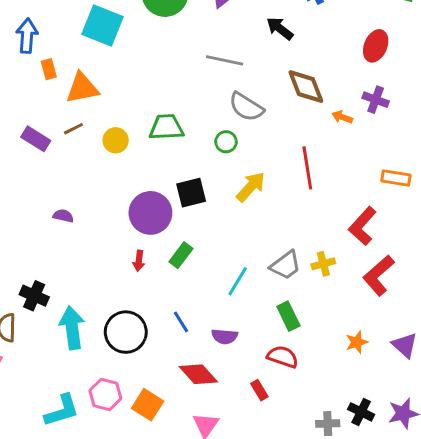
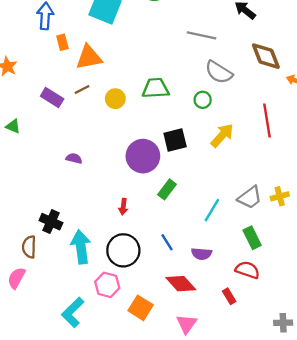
red arrow: (139, 261) -> (123, 207), moved
pink hexagon: (105, 395) -> (107, 285), moved
cyan L-shape: (62, 411) -> (73, 312), turned 152

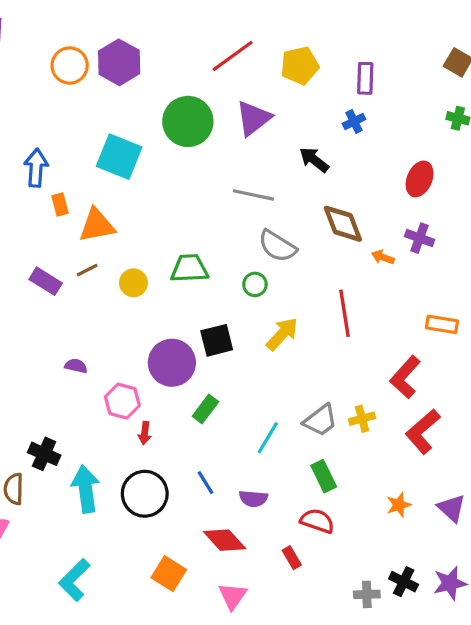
pink hexagon: (107, 285) -> (122, 401), moved

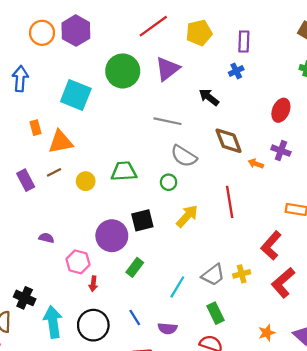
blue arrow: (36, 168) -> (20, 79), moved
purple rectangle: (46, 281) -> (26, 180), turned 30

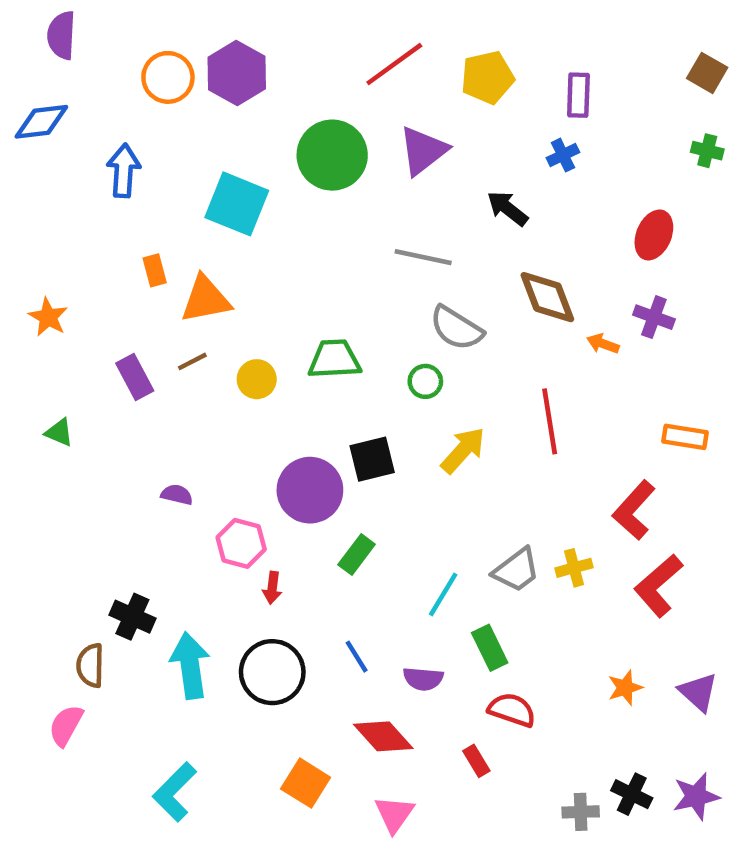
green rectangle: (215, 313) -> (490, 648), moved

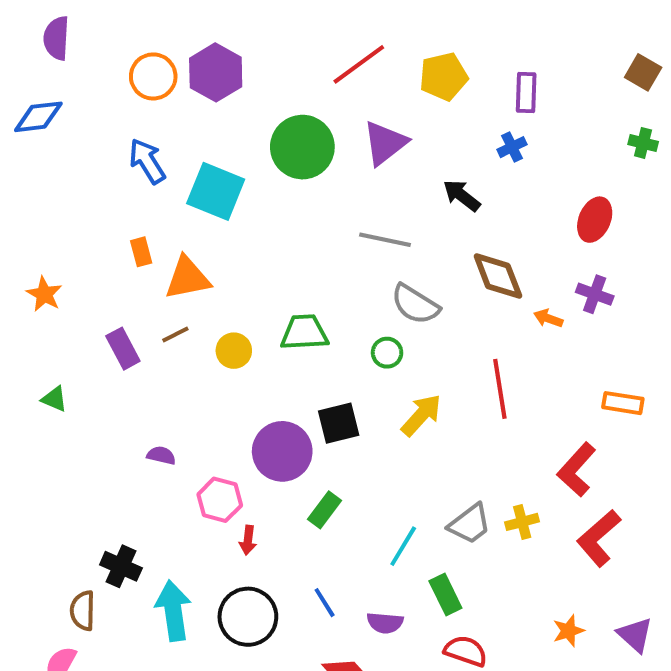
blue arrow: (124, 171) -> (147, 161), moved, turned -36

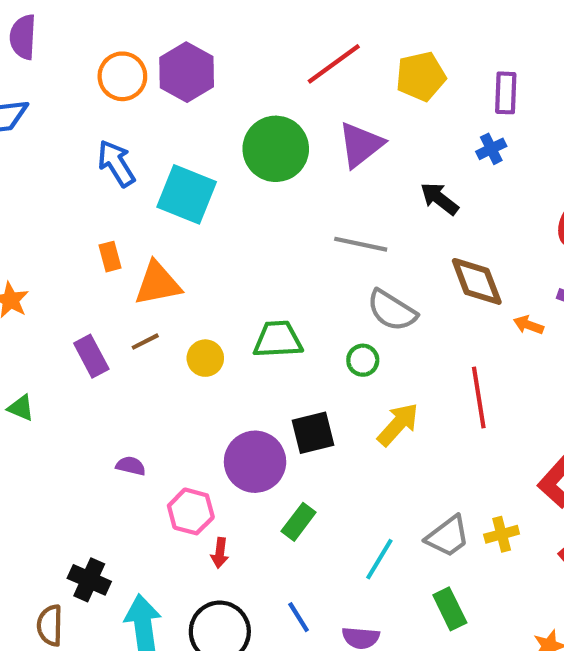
green rectangle: (445, 595) -> (450, 609), moved

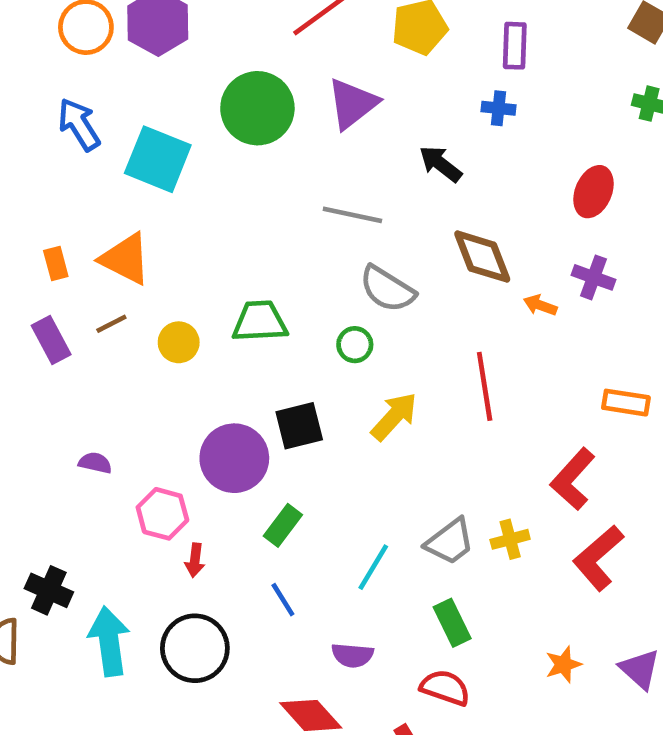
blue cross: (491, 149) -> (498, 108), turned 32
orange rectangle: (110, 257) -> (56, 264), moved
orange triangle: (158, 284) -> (125, 259), turned 38
blue line: (299, 617) -> (283, 600), moved

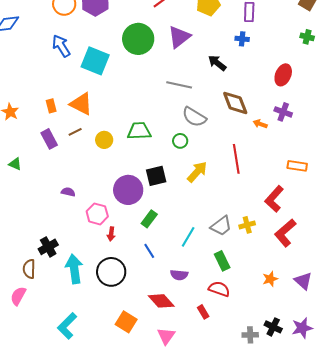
black cross: (49, 590) -> (48, 247), turned 36

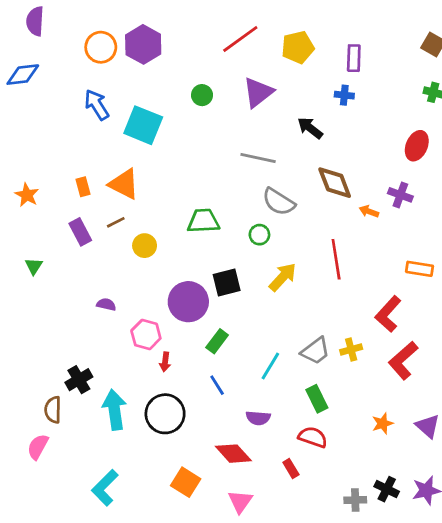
green circle: (138, 39) -> (202, 95), size x0.5
red ellipse: (283, 75) -> (417, 146), moved
yellow circle: (104, 140) -> (145, 246), moved
green triangle: (15, 164) -> (34, 266), turned 40

